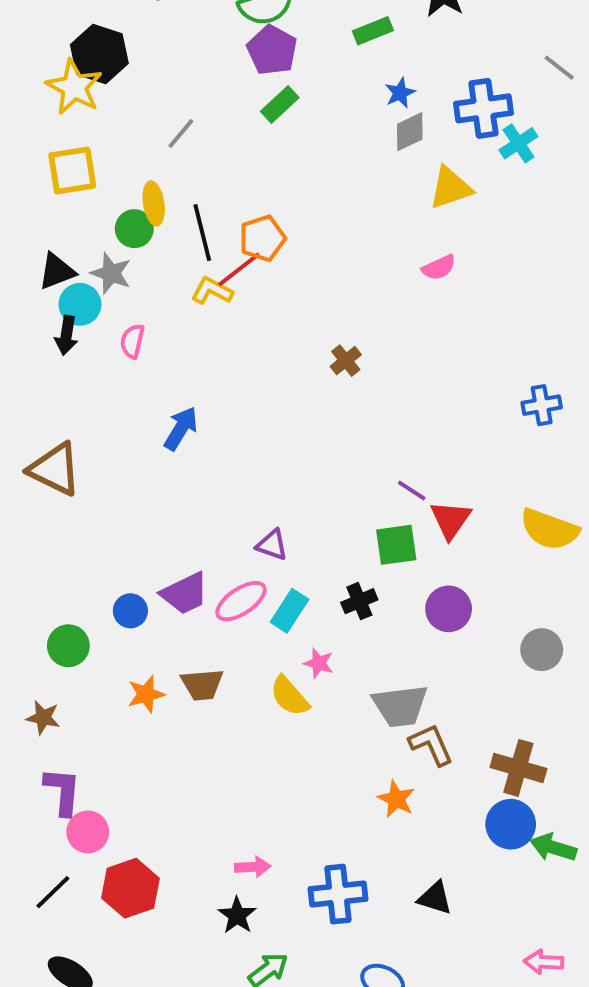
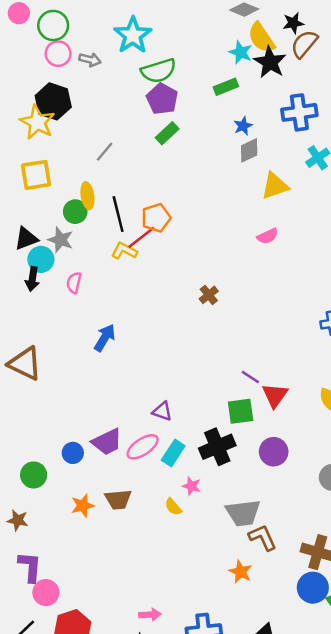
blue cross: (483, 108) -> (299, 112), moved
black cross: (359, 601) -> (217, 447), size x1.6
yellow semicircle: (289, 696) -> (173, 507), size x0.7

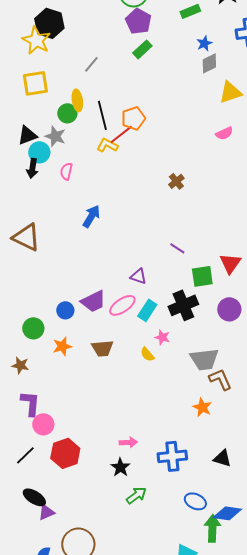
purple line: (250, 377) -> (177, 248), moved
orange star: (83, 506) -> (62, 346), moved

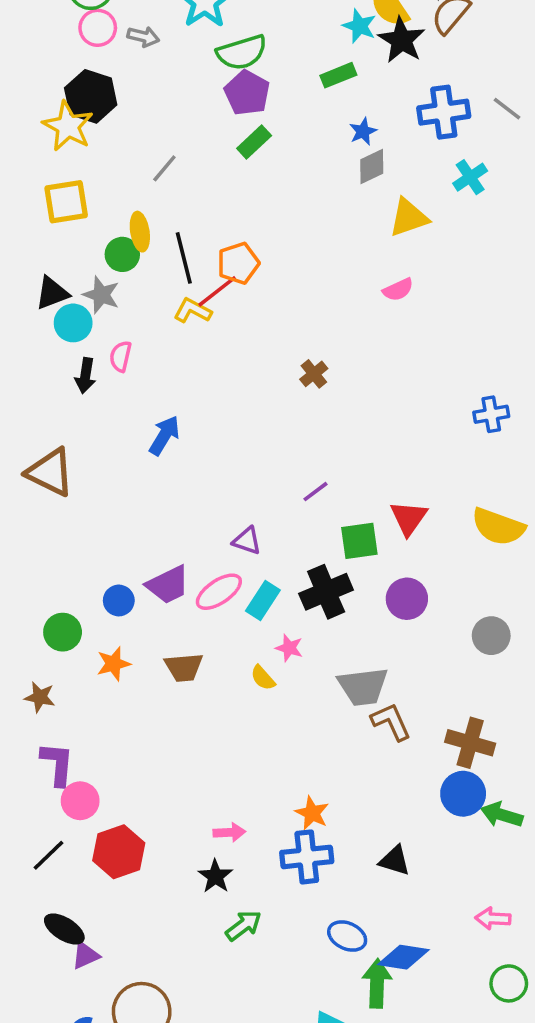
black arrow: (32, 168) -> (85, 376), moved
purple line: (177, 248) -> (316, 492), turned -70
orange star: (202, 407) -> (312, 813), moved

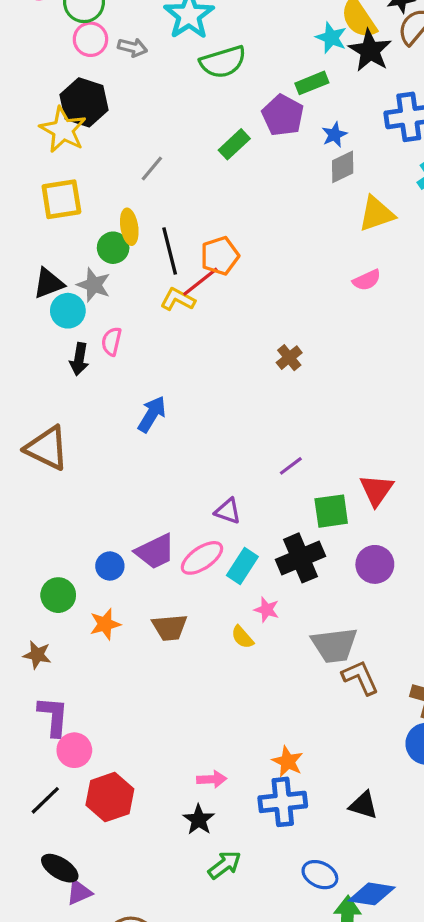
purple pentagon: (247, 93) -> (283, 115), moved

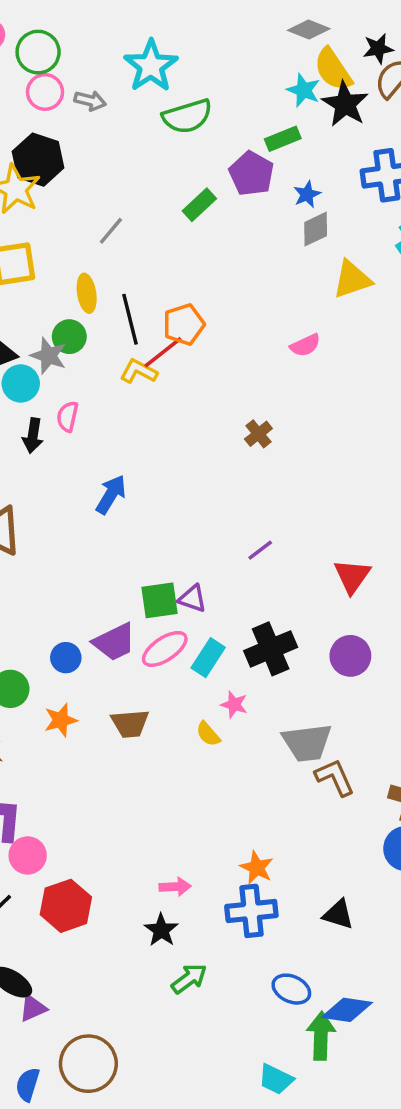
green circle: (113, 248) -> (69, 337), moved
pink semicircle: (367, 280) -> (305, 345), moved
green square: (331, 511) -> (160, 600), moved

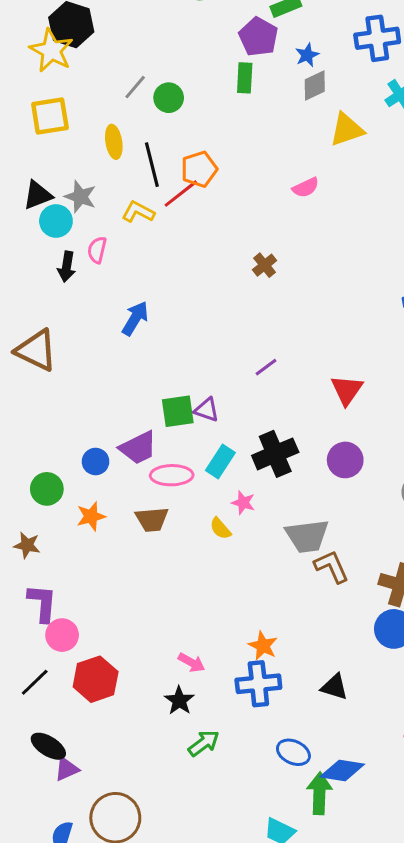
green rectangle: (199, 205) -> (245, 78), moved, turned -44
green circle: (69, 337) -> (169, 98), moved
yellow L-shape: (139, 371) -> (138, 212), moved
pink ellipse: (165, 649) -> (172, 475), moved, turned 33
pink arrow: (175, 887) -> (191, 662), turned 32

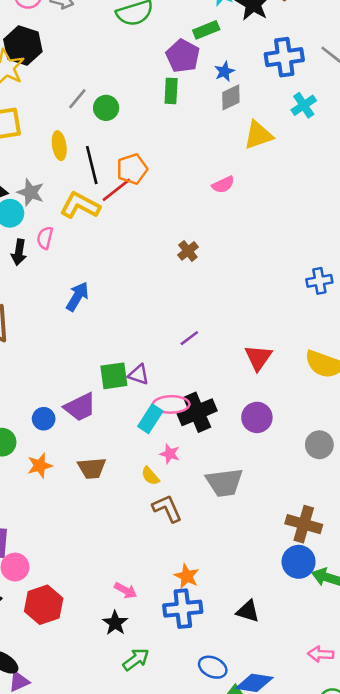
yellow L-shape: (138, 212) -> (80, 205), size x1.4
pink ellipse: (172, 475) -> (171, 404), moved
brown L-shape: (332, 567) -> (167, 508), moved

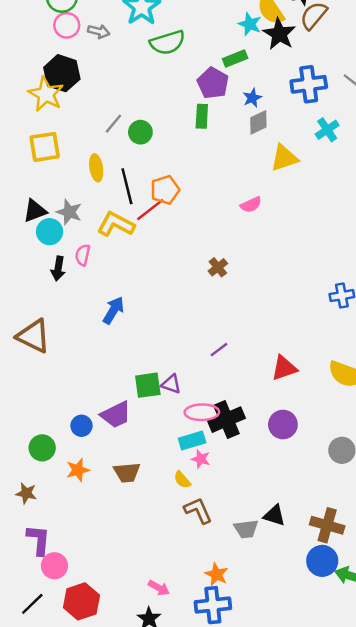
red triangle: (258, 358) -> (284, 368), turned 36
cyan rectangle: (150, 419) -> (192, 440), moved, turned 40
gray trapezoid: (224, 482) -> (246, 529), moved, size x0.7
black triangle: (248, 611) -> (274, 515), moved

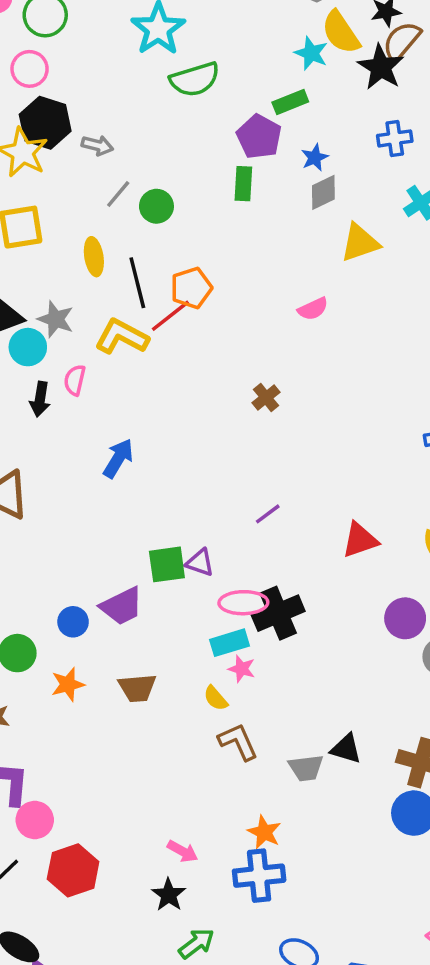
pink circle: (67, 25) -> (30, 69), moved
gray arrow: (99, 31) -> (97, 145), moved
black star: (279, 34) -> (381, 67), moved
blue cross: (309, 84) -> (395, 138), size x0.7
purple circle: (283, 425) -> (405, 618), moved

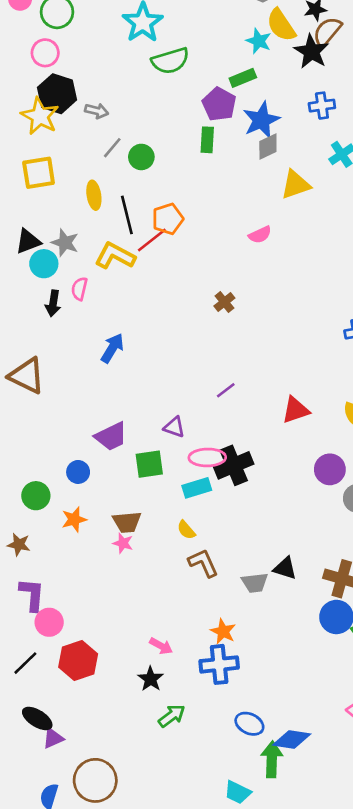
blue star: (315, 158) -> (261, 120), size x1.8
green square: (167, 564) -> (149, 464), moved
purple trapezoid: (122, 606) -> (111, 436), moved
pink star: (242, 669) -> (123, 543), moved

